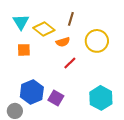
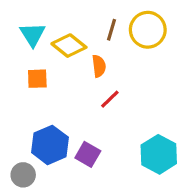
yellow circle: (97, 41) -> (148, 30), moved
orange semicircle: (63, 42) -> (99, 66), turned -80

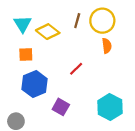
orange semicircle: (99, 66) -> (107, 46), moved
blue hexagon: (50, 145) -> (35, 84), moved

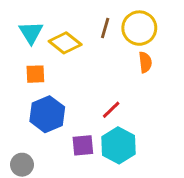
red line: (76, 69) -> (111, 110), moved
purple square: (61, 107) -> (83, 145), turned -35
cyan hexagon: (110, 107) -> (119, 145), moved

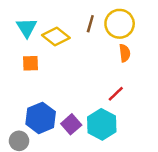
red line: (111, 110) -> (116, 94), moved
blue hexagon: (47, 114) -> (41, 118), moved
purple square: (83, 145) -> (71, 124), turned -36

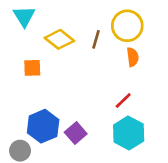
brown line: (90, 24) -> (96, 39), moved
cyan triangle: (27, 28) -> (24, 16), moved
cyan hexagon: (102, 124) -> (129, 133), moved

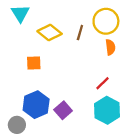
orange square: (32, 68) -> (34, 63), moved

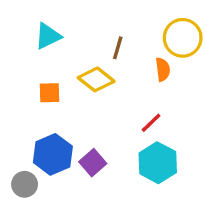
cyan triangle: (20, 13) -> (48, 36), moved, turned 36
yellow circle: (106, 21) -> (183, 38), moved
yellow diamond: (50, 33) -> (96, 79), moved

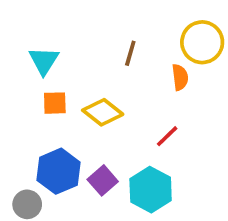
cyan triangle: (48, 36) -> (44, 61), moved, turned -32
yellow diamond: (96, 79) -> (103, 112), moved
cyan hexagon: (158, 163) -> (151, 190), moved

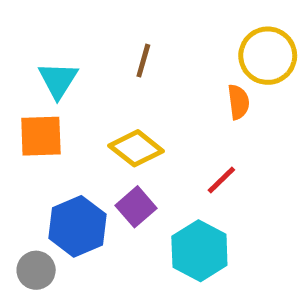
brown line: (130, 53) -> (143, 61), moved
orange square: (55, 103) -> (41, 136), moved, size x1.4
purple square: (103, 180) -> (136, 207), moved

